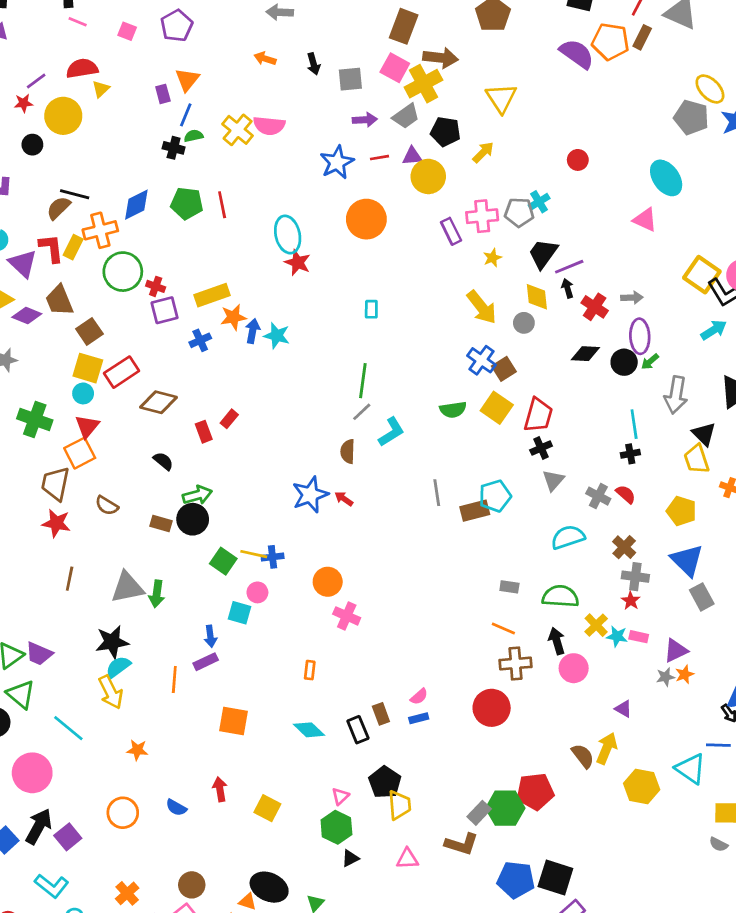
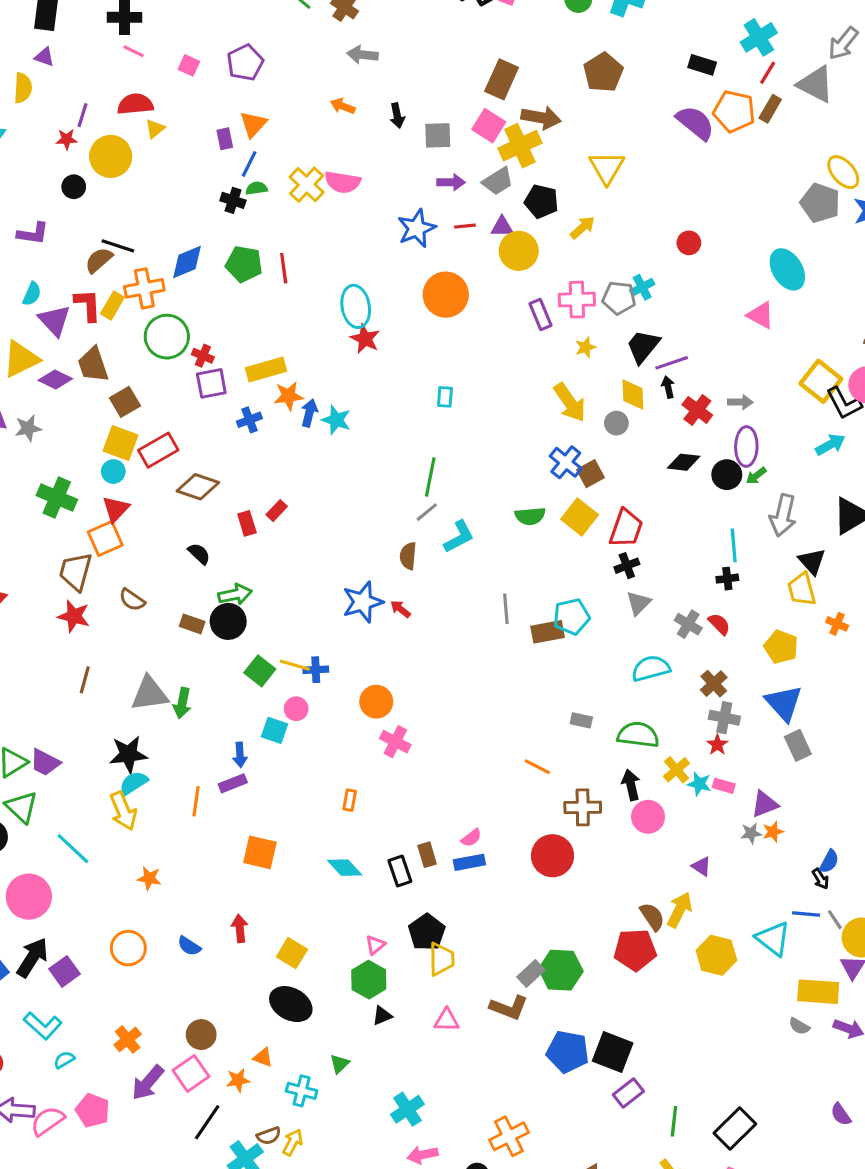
purple line: (36, 81) -> (82, 115), turned -40
orange line: (503, 629) -> (537, 767), moved
blue rectangle: (419, 718) -> (469, 862), size x1.4
red pentagon: (535, 792) -> (635, 950), moved
black ellipse: (269, 887) -> (291, 1004), moved

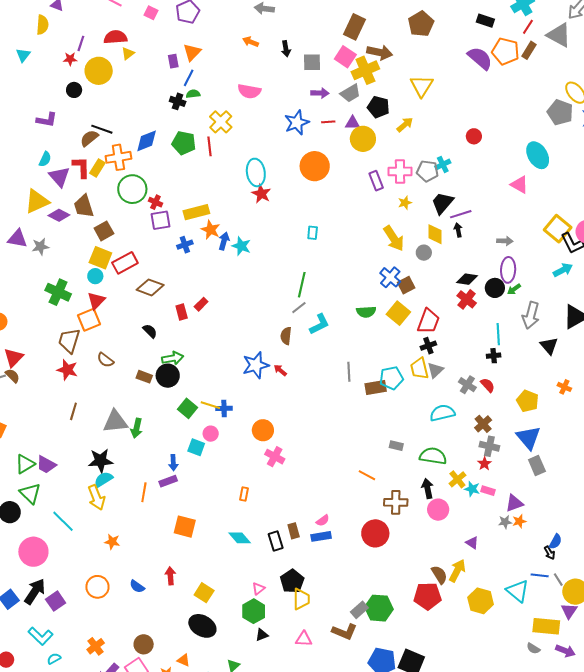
yellow cross: (307, 185) -> (221, 122), moved
orange star: (289, 396) -> (211, 230), turned 30
red cross: (697, 410) -> (467, 299), moved
yellow trapezoid: (802, 589) -> (419, 368), moved

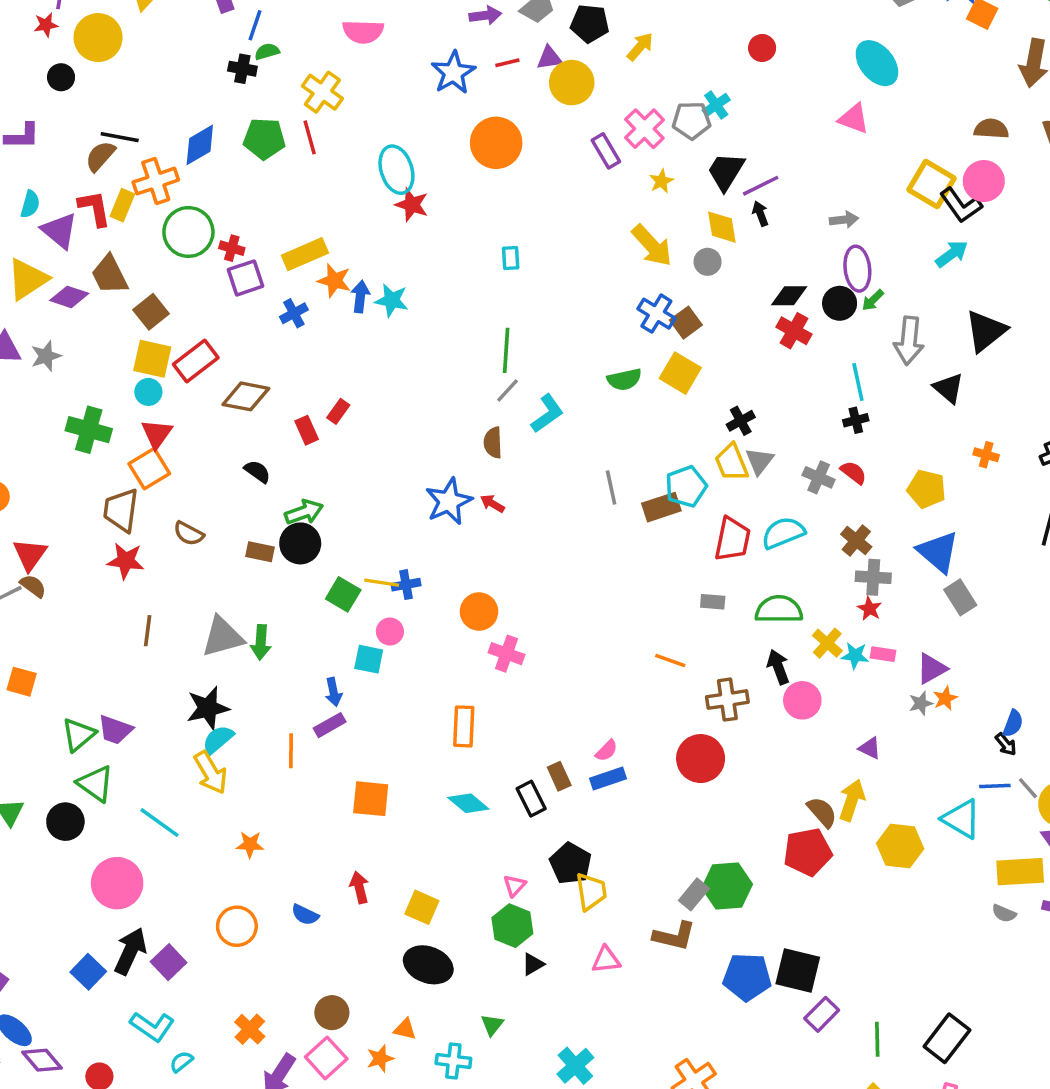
pink cross: (400, 171) -> (644, 129), turned -35
red trapezoid: (428, 321) -> (733, 539), moved
orange rectangle: (244, 494) -> (464, 726), size x1.6

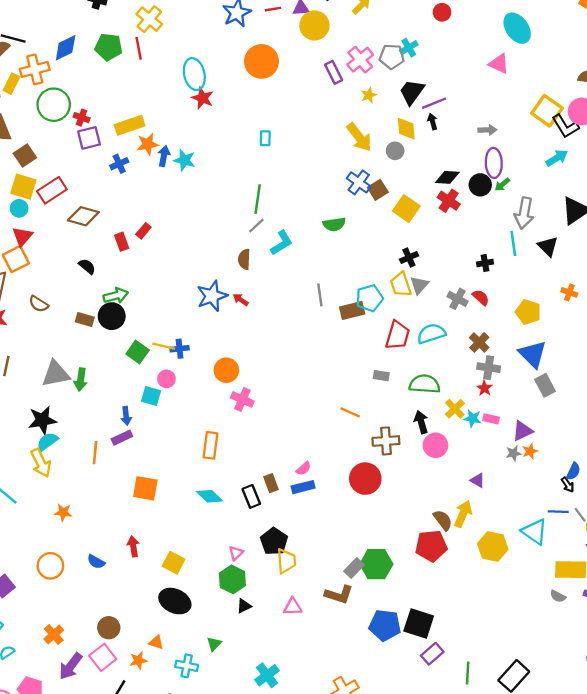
orange star: (334, 281) -> (148, 144), turned -30
yellow square: (680, 373) -> (406, 209), moved
cyan line: (858, 382) -> (513, 243), moved

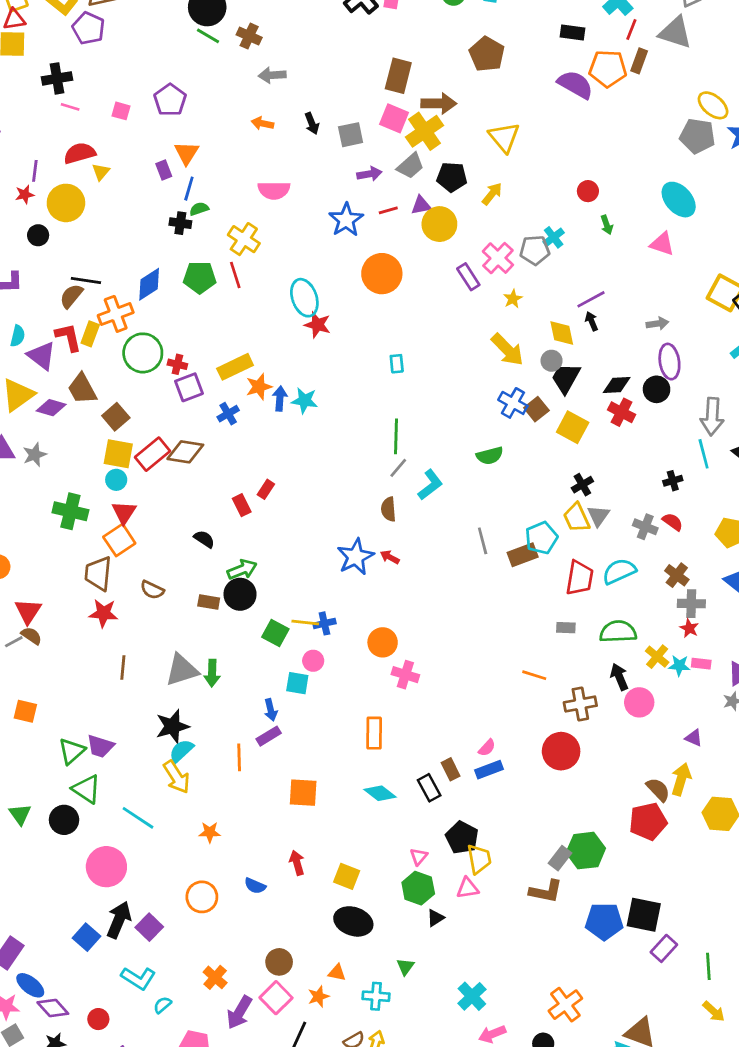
black trapezoid: (412, 92) -> (566, 378), moved
green arrow: (502, 185) -> (607, 225), moved, turned -63
brown diamond: (83, 216) -> (185, 452), moved
pink triangle: (293, 607) -> (468, 888), moved

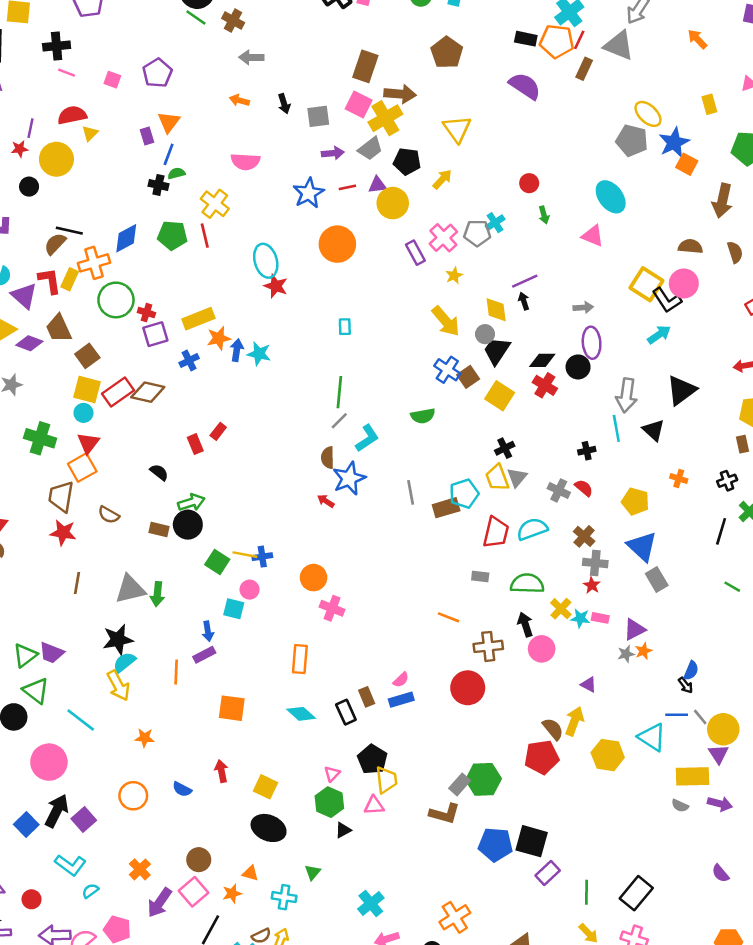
orange pentagon: (608, 69) -> (557, 41), moved
blue star: (356, 557) -> (349, 478), moved

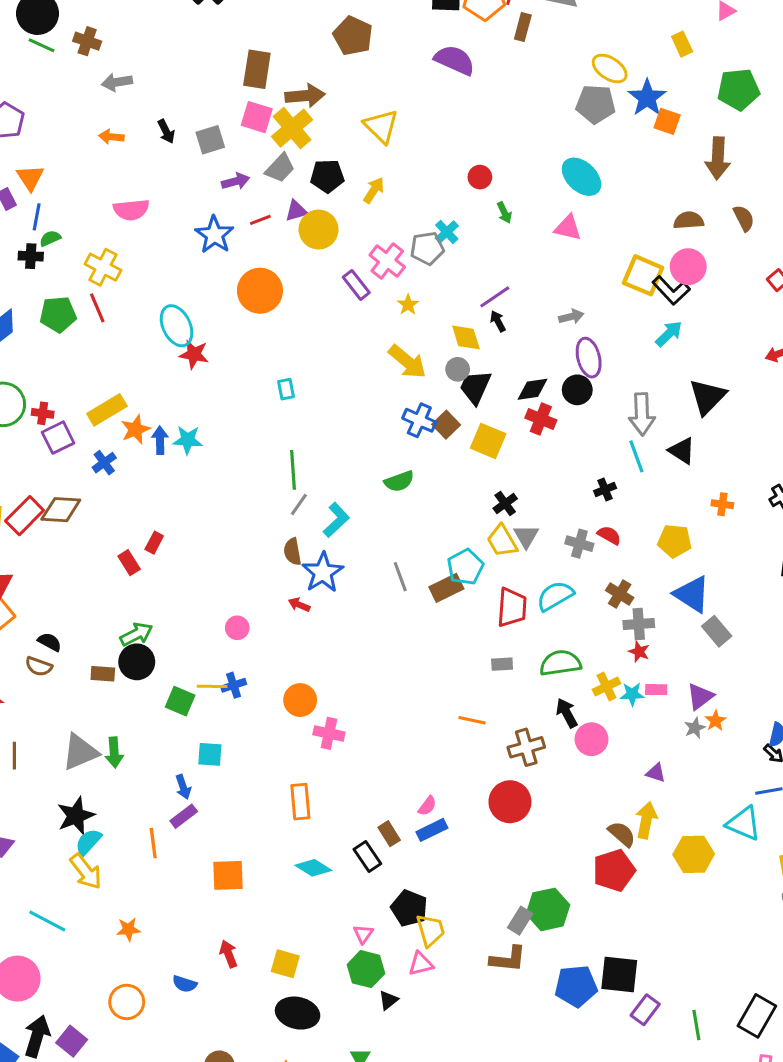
black semicircle: (159, 472) -> (50, 642), moved
pink circle: (250, 590) -> (237, 628), moved
yellow cross: (561, 609) -> (606, 687), turned 30

